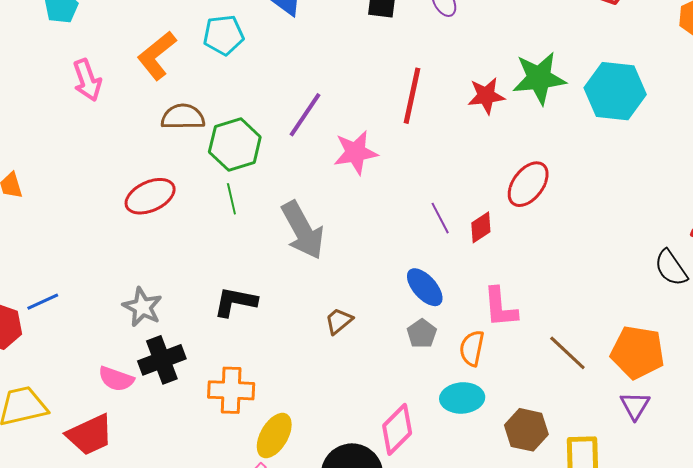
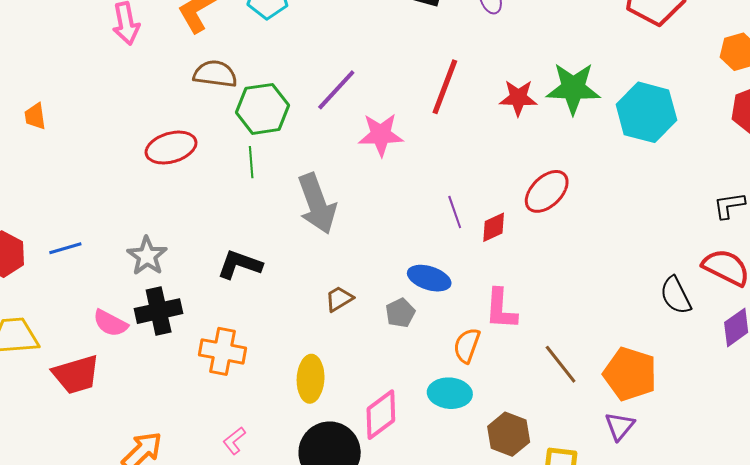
blue ellipse: (425, 287) -> (429, 278), turned -39
blue line: (43, 302) -> (65, 248), moved
gray pentagon: (422, 334) -> (400, 313), moved
yellow ellipse: (274, 436) -> (311, 379), moved, turned -36

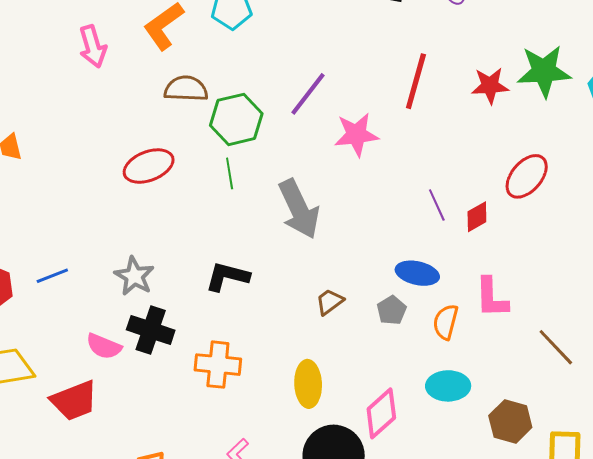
black cross: (159, 311) -> (151, 330), turned 36
orange semicircle: (467, 345) -> (446, 322), moved

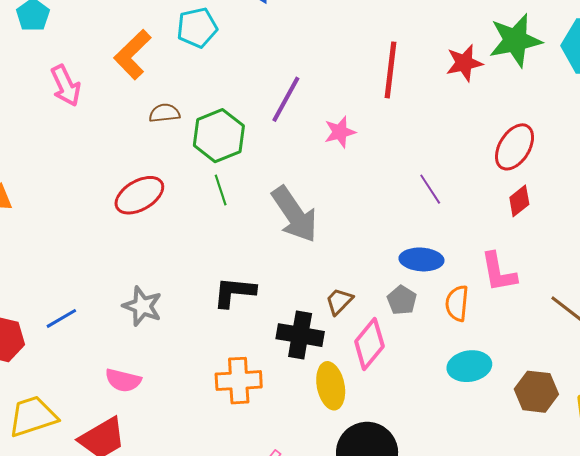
brown semicircle: (186, 89) -> (164, 113), size x0.7
pink star: (356, 135) -> (340, 132), size x0.7
red diamond: (477, 217) -> (519, 201), moved
black cross: (151, 330) -> (300, 335), moved
pink diamond: (381, 413) -> (369, 344), moved

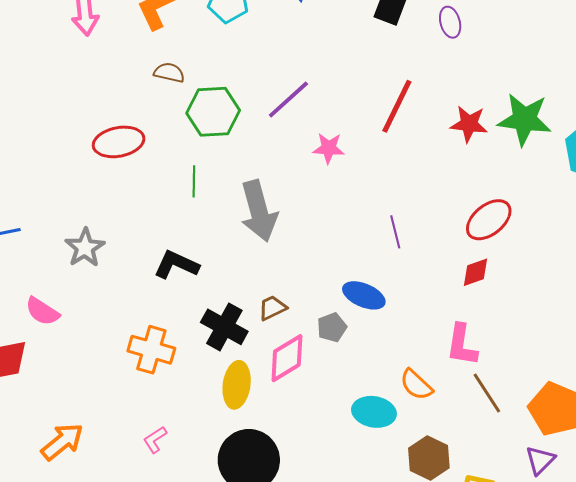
green line: (221, 190) -> (194, 181), moved
pink L-shape: (499, 272) -> (462, 345), moved
orange semicircle: (457, 303) -> (416, 385), moved, turned -72

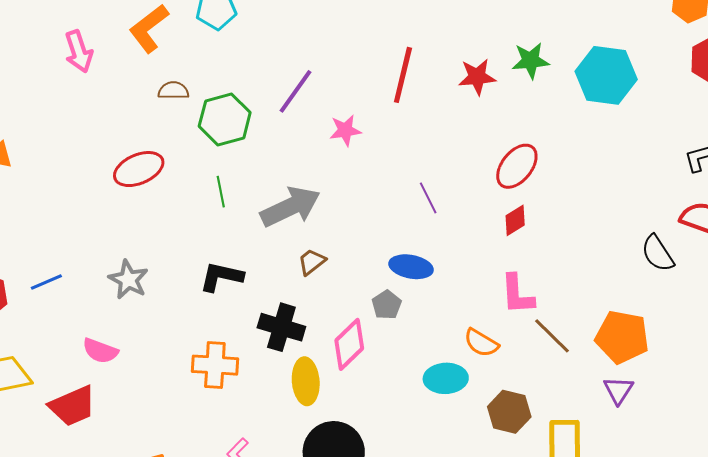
green star: (524, 119) -> (530, 61), size x0.7
gray arrow: (259, 211) -> (290, 207), turned -88
brown trapezoid: (272, 308) -> (312, 262), moved

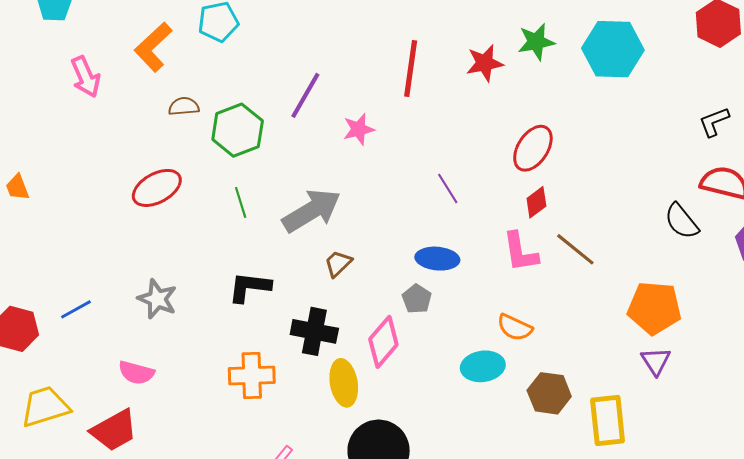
pink L-shape: (517, 294) -> (520, 252), moved
brown line: (552, 336) -> (575, 249), moved

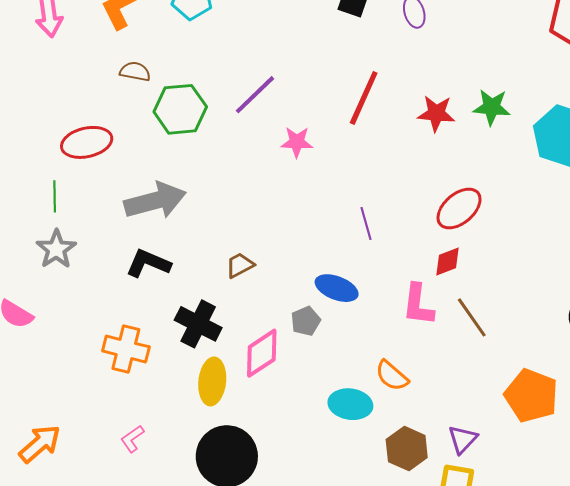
green line: (241, 202) -> (55, 196), moved
gray arrow: (311, 211) -> (155, 201), moved
purple triangle: (656, 361) -> (463, 439), moved

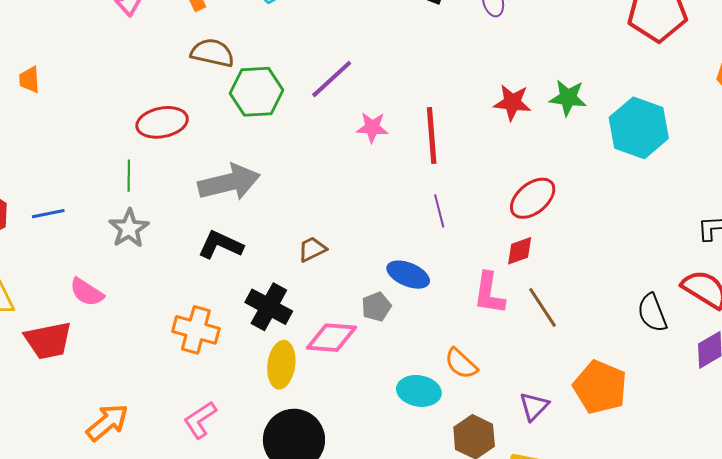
brown semicircle: (135, 72) -> (212, 53), size x1.4
red line: (364, 98) -> (432, 136), moved, turned -30
pink diamond: (262, 353) -> (332, 338), turned 36
pink L-shape: (132, 439) -> (200, 420), size x1.4
purple triangle: (463, 439) -> (534, 406), moved

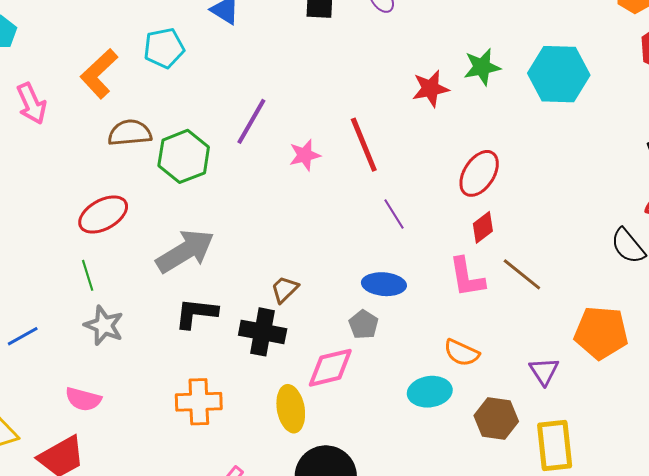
black cross: (269, 307) -> (263, 332), moved

